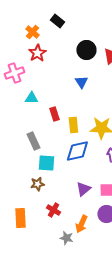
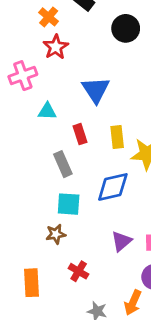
black circle: (86, 50) -> (126, 28), moved
blue triangle: (81, 82) -> (96, 90), moved, size x1.5
yellow rectangle: (73, 125) -> (117, 137), moved
gray rectangle: (33, 141) -> (63, 164), moved
orange arrow: (81, 224) -> (133, 303), moved

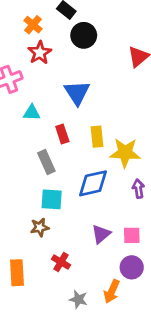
black circle: (126, 28) -> (84, 35), moved

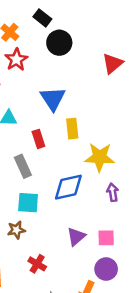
yellow rectangle: (97, 137) -> (72, 129), moved

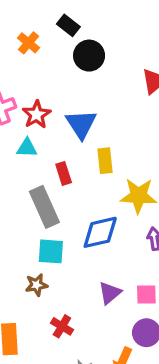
red star: (16, 60) -> (36, 115), moved
gray rectangle: (23, 166) -> (44, 207), size x1.4

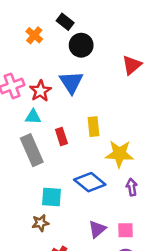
blue triangle: (81, 124) -> (71, 82), moved
gray rectangle: (44, 207) -> (32, 150), moved
blue diamond: (100, 232) -> (90, 182), turned 52

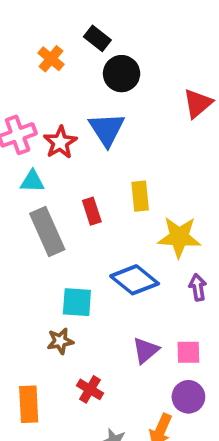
cyan triangle: (33, 117) -> (32, 181), moved

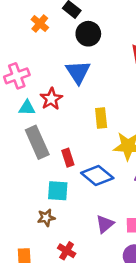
red star: (60, 142) -> (51, 99), moved
red rectangle: (92, 211) -> (68, 158), moved

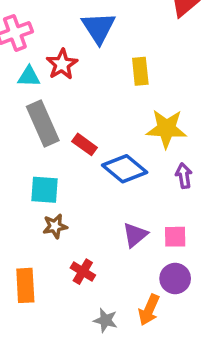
yellow rectangle: (101, 118) -> (140, 71), moved
red rectangle: (68, 158) -> (85, 144), turned -36
cyan square: (58, 191) -> (45, 190), moved

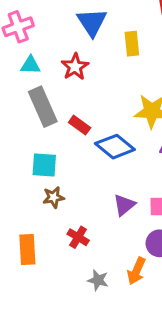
red star: (62, 64) -> (75, 67), moved
yellow rectangle: (140, 71) -> (132, 44), moved

